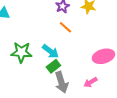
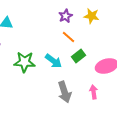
green rectangle: (53, 66) -> (79, 56), moved
pink arrow: (90, 82) -> (94, 92), turned 112

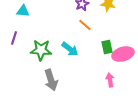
green rectangle: (79, 56) -> (107, 47), moved, turned -64
gray arrow: (65, 92) -> (51, 80), moved

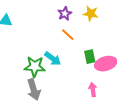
green star: (41, 50) -> (35, 67), moved

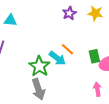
orange line: (68, 35) -> (67, 49), moved
green star: (35, 67) -> (39, 66), turned 30

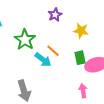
yellow star: (95, 13) -> (81, 31), moved
green star: (39, 66) -> (25, 40), moved

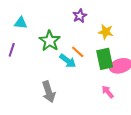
green rectangle: (80, 58) -> (105, 59), size x1.5
pink arrow: (83, 91) -> (108, 92), turned -32

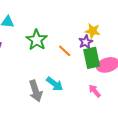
purple star: (80, 16) -> (86, 42), moved
cyan arrow: (68, 61) -> (55, 84), moved

